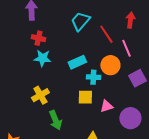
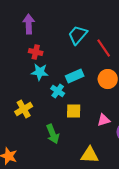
cyan cross: (93, 77) -> (58, 91), moved, turned 32
yellow cross: (40, 95) -> (24, 109), moved
yellow square: (85, 97) -> (74, 111), moved

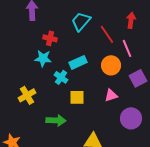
red cross: (36, 52) -> (50, 38), moved
pink triangle: (104, 120) -> (111, 95), moved
green arrow: (53, 134) -> (56, 120), turned -66

